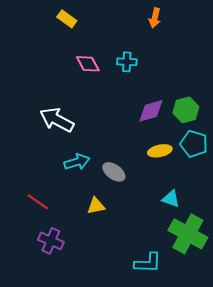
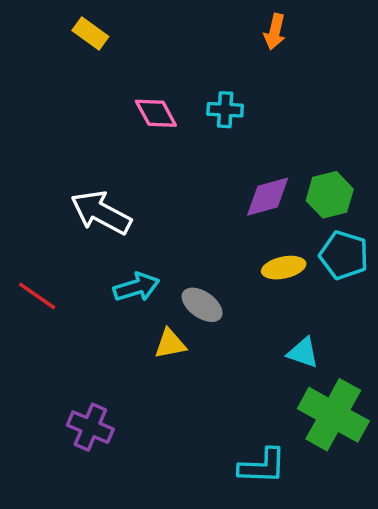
yellow rectangle: (67, 19) -> (90, 33), moved
red line: (38, 202) -> (37, 296), moved
yellow triangle: (96, 206) -> (170, 344), moved

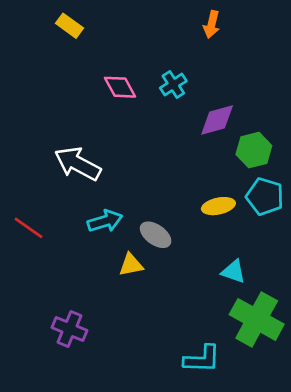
cyan cross: (225, 110) -> (173, 84), turned -36
purple diamond: (268, 197) -> (217, 120), moved

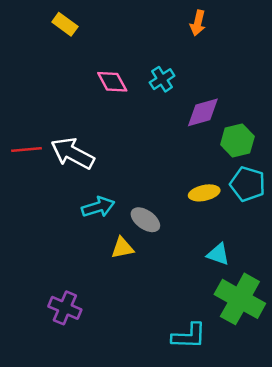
red line: (29, 228) -> (27, 149), moved, turned -40

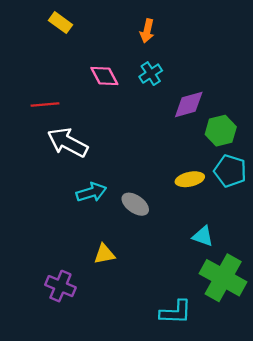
orange arrow: (198, 23) -> (147, 31), moved
red line: (27, 149) -> (45, 104), moved
yellow triangle: (122, 248) -> (104, 254), moved

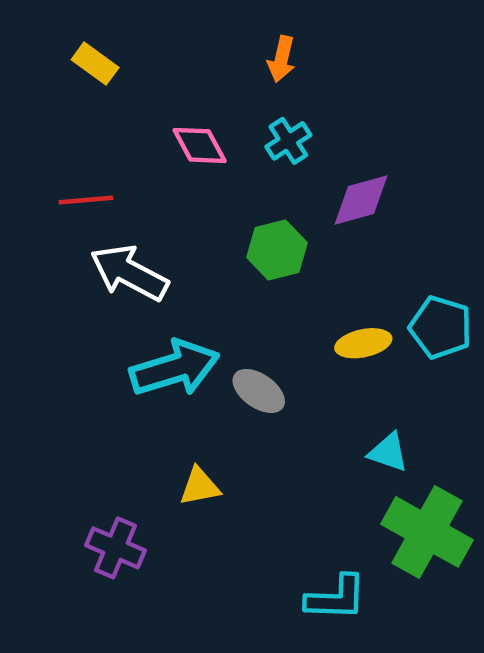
yellow rectangle: (60, 23) -> (95, 64), moved
green hexagon: (221, 131) -> (277, 250), moved
cyan arrow: (91, 192) -> (175, 368), size x1.5

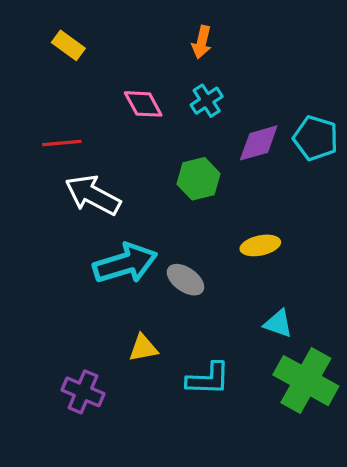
cyan pentagon: (441, 327) -> (316, 138), moved
cyan L-shape: (336, 598) -> (208, 379), moved

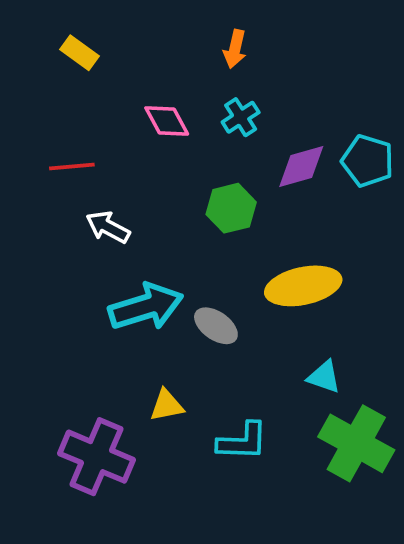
white arrow: (93, 195) -> (108, 227), size x0.7
yellow ellipse: (260, 245) -> (303, 286), size x1.6
purple cross: (83, 392) -> (97, 457), size x1.5

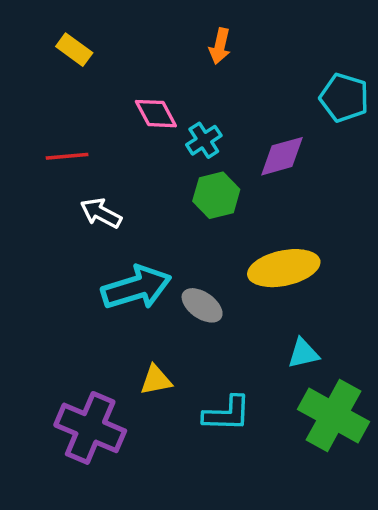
cyan cross: (241, 117) -> (204, 140), moved
cyan pentagon: (368, 161) -> (344, 98), moved
cyan triangle: (324, 377) -> (303, 353), turned -32

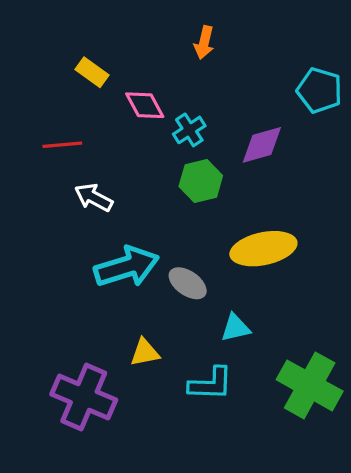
yellow rectangle: (74, 50) -> (92, 72), moved
cyan triangle: (303, 353) -> (235, 328), moved

